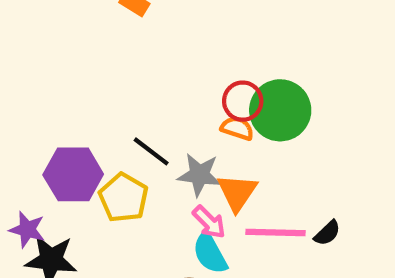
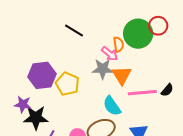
red circle: (243, 101) -> (158, 26), moved
orange semicircle: (237, 128) -> (118, 44), turned 70
black line: (151, 151) -> (74, 30), moved
pink arrow: (209, 222) -> (110, 54), moved

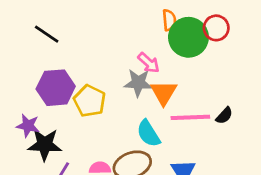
black line: (74, 30) -> (47, 34), moved
orange semicircle: (118, 44) -> (169, 20), moved

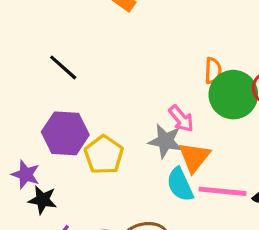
cyan semicircle: (148, 134) -> (180, 184), moved
black star: (45, 145) -> (43, 200), size x0.7

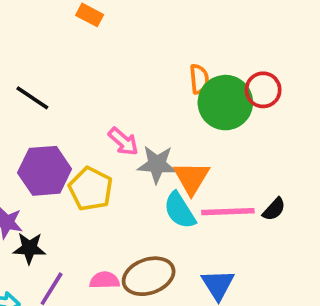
pink arrow: (181, 119) -> (123, 141), moved

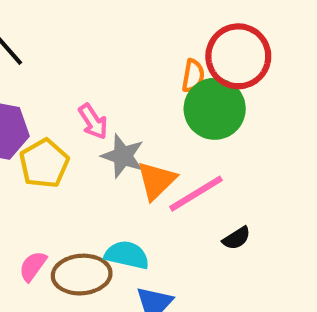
red circle: (263, 90) -> (238, 56), moved, size x1.6
cyan semicircle: (180, 210) -> (127, 255), moved, turned 120
pink line: (228, 212) -> (196, 194), moved, turned -44
pink semicircle: (105, 280) -> (33, 266), turned -68

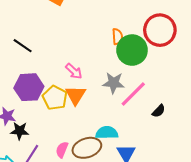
red circle: (238, 56) -> (160, 30), moved
gray star: (123, 156) -> (114, 83), moved
orange triangle: (156, 181) -> (76, 95), moved

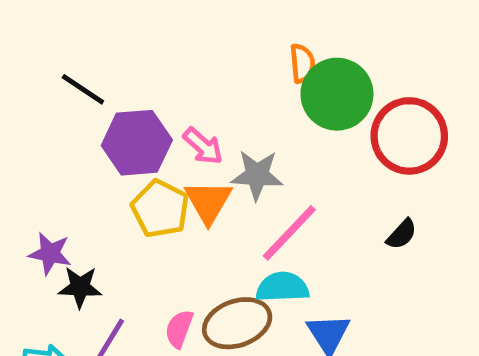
red circle: (160, 30) -> (409, 136), moved
gray star: (114, 83) -> (257, 175), moved
purple hexagon: (29, 87) -> (137, 143), moved
pink line: (133, 94) -> (289, 233), moved

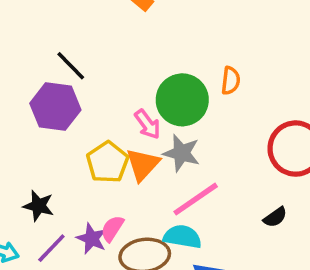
green circle: (337, 94) -> (182, 100), moved
purple hexagon: (137, 143) -> (55, 107), moved
purple star: (50, 253) -> (92, 239), moved
pink semicircle: (179, 329) -> (112, 229), moved

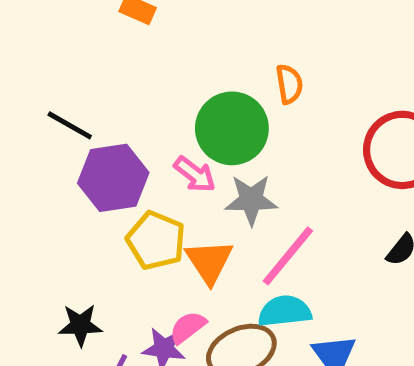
purple hexagon: (55, 107) -> (113, 178), moved
orange triangle: (143, 165) -> (209, 262), moved
pink semicircle: (112, 229) -> (188, 327), turned 36

